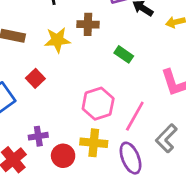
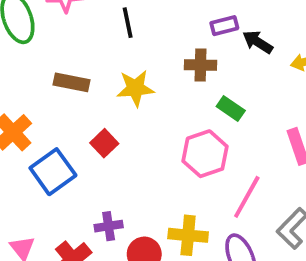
brown cross: (88, 24) -> (200, 65), moved
pink hexagon: (98, 104) -> (205, 154), moved

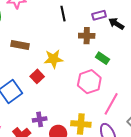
black line: (128, 23) -> (63, 14), moved
yellow star: (135, 88) -> (54, 59), moved

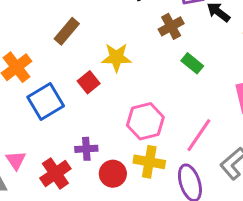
brown cross: (87, 36) -> (171, 26), turned -35
brown rectangle: (20, 45) -> (67, 31), turned -66
pink hexagon: (89, 82) -> (145, 121), moved

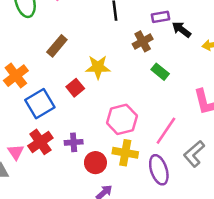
red cross: (55, 173) -> (40, 142), moved

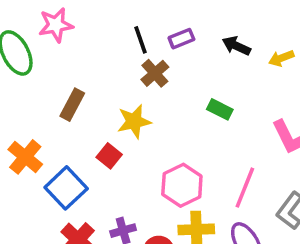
purple rectangle: (160, 17) -> (181, 39), moved
brown cross: (143, 41) -> (155, 73), moved

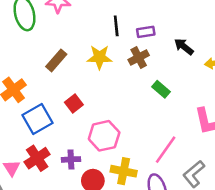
brown cross: (155, 73) -> (139, 58), moved
yellow star: (134, 121) -> (100, 57), moved
pink hexagon: (182, 185) -> (104, 136), moved

